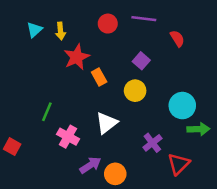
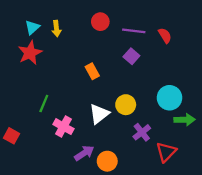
purple line: (144, 19) -> (134, 31), moved
red star: (77, 57) -> (30, 53), moved
yellow circle: (135, 91) -> (126, 105), moved

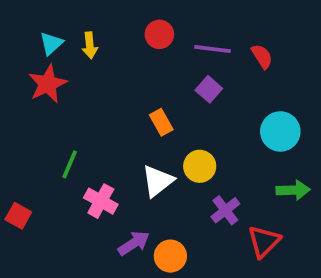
orange rectangle: (92, 71) -> (161, 122), moved
cyan circle: (169, 98) -> (280, 131), moved

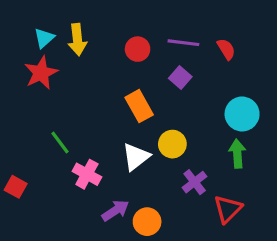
red circle: (159, 34) -> (138, 49), moved
yellow arrow: (90, 45) -> (77, 40), size x1.4
orange rectangle: (161, 122) -> (139, 106), size x1.4
green line: (70, 164) -> (60, 142), turned -60
green arrow: (293, 190) -> (237, 154), moved, turned -92

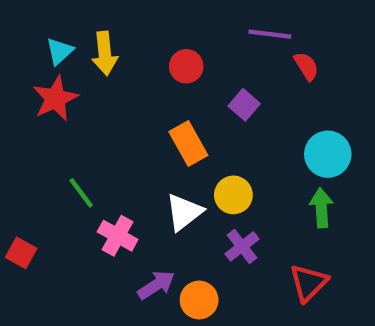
purple line: (183, 43) -> (270, 34), moved
purple cross: (195, 182) -> (242, 246), moved

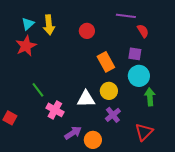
purple square: (244, 105) -> (135, 54), moved, turned -32
orange rectangle: (188, 143) -> (106, 62), moved
cyan circle: (328, 154) -> (139, 76), moved
white triangle: (184, 212) -> (86, 99), turned 36

